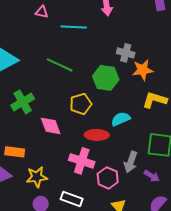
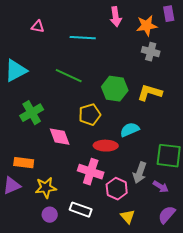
pink triangle: (42, 12) -> (38, 27), moved
gray cross: (126, 53) -> (151, 52), moved
orange star: (143, 70) -> (147, 26), moved
yellow L-shape: (155, 100) -> (150, 93), moved

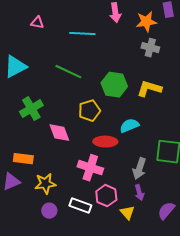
purple arrow: (161, 187) -> (139, 193), moved, turned 42
pink hexagon: (117, 189) -> (106, 196), moved

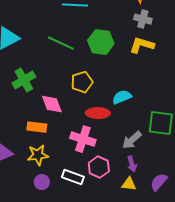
green hexagon: (114, 85) -> (101, 42), moved
yellow L-shape: (149, 89) -> (142, 45), moved
orange rectangle: (23, 159) -> (37, 127), moved
gray arrow: (139, 169) -> (132, 140), turned 30
yellow triangle: (127, 213) -> (129, 184), moved, turned -42

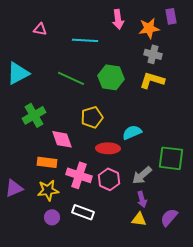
pink cross: (83, 139) -> (79, 175), moved
pink hexagon: (99, 167) -> (109, 179), moved

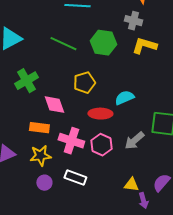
gray cross: (153, 54) -> (133, 21), moved
purple arrow: (142, 199) -> (143, 201), moved

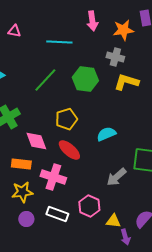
green line: (63, 44) -> (45, 80), turned -72
red ellipse: (100, 114) -> (69, 150), moved, turned 40
pink hexagon: (101, 145) -> (89, 206), moved

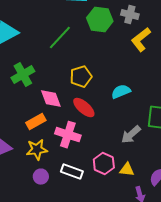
green hexagon: (85, 79) -> (100, 20), moved
yellow L-shape: (126, 82) -> (141, 40), turned -55
orange rectangle: (21, 164) -> (36, 122), turned -36
yellow triangle: (113, 221) -> (127, 170), moved

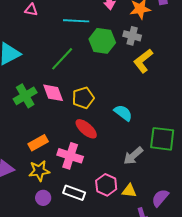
cyan semicircle: (121, 92) -> (123, 113), turned 60
pink diamond: (51, 99) -> (53, 93), moved

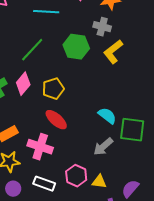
green hexagon: (102, 41) -> (76, 47), moved
pink diamond: (53, 93) -> (23, 84), turned 60
cyan semicircle: (123, 113) -> (107, 116), moved

